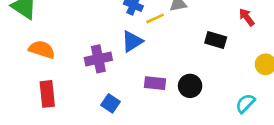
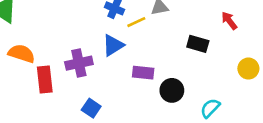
purple rectangle: (155, 83) -> (143, 73), moved
red rectangle: (47, 94) -> (45, 79), moved
cyan semicircle: (245, 103) -> (210, 108), moved

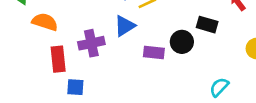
orange semicircle: (22, 53) -> (45, 22), moved
black circle: (172, 90) -> (182, 42), moved
blue square: (91, 108) -> (75, 87), moved, turned -30

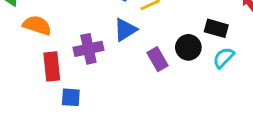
purple rectangle: (154, 52) -> (157, 59), turned 54
cyan semicircle: (219, 87) -> (224, 58), moved

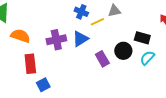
purple cross: (88, 49) -> (56, 40), moved
blue square: (71, 97) -> (43, 85), turned -32

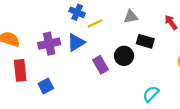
gray triangle: (114, 11) -> (131, 17), moved
cyan semicircle: (147, 58) -> (151, 94), moved
blue square: (43, 85) -> (46, 86), moved

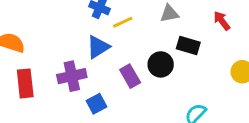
purple cross: (49, 44) -> (72, 76), moved
blue square: (46, 86) -> (97, 104), moved

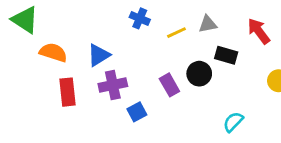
red arrow: (222, 21) -> (259, 31), size x1.4
yellow line: (123, 22) -> (177, 33), moved
blue triangle: (98, 47) -> (99, 55), moved

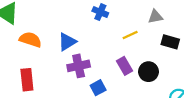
yellow line: (177, 33) -> (130, 35), moved
black circle: (199, 74) -> (148, 72), moved
red rectangle: (67, 92) -> (27, 80), moved

